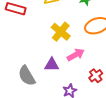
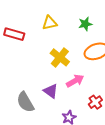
purple triangle: (52, 65) -> (51, 91), turned 35

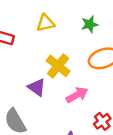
purple triangle: (51, 91) -> (37, 87), moved

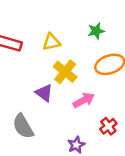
yellow triangle: (45, 23) -> (52, 42), moved

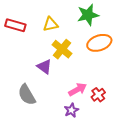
green star: (96, 31) -> (88, 15), size x1.5
pink arrow: (84, 100) -> (78, 90), moved

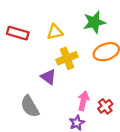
yellow cross: (62, 49) -> (67, 58), turned 30
pink arrow: (78, 90) -> (83, 101), turned -48

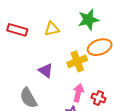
yellow cross: (67, 58) -> (77, 61), moved
red cross: (105, 106) -> (99, 98), turned -32

